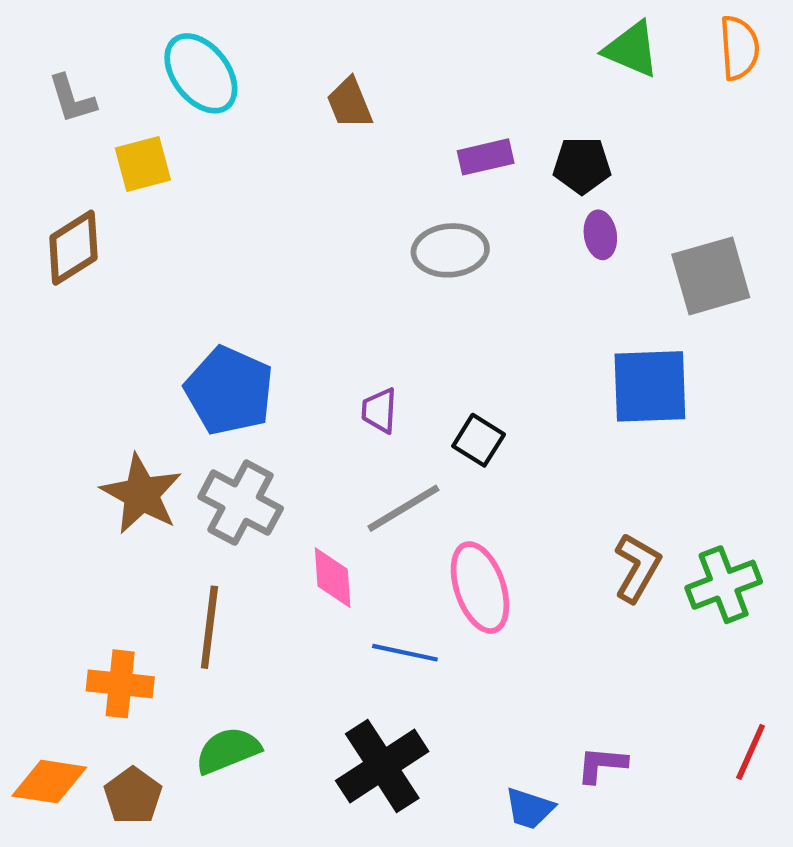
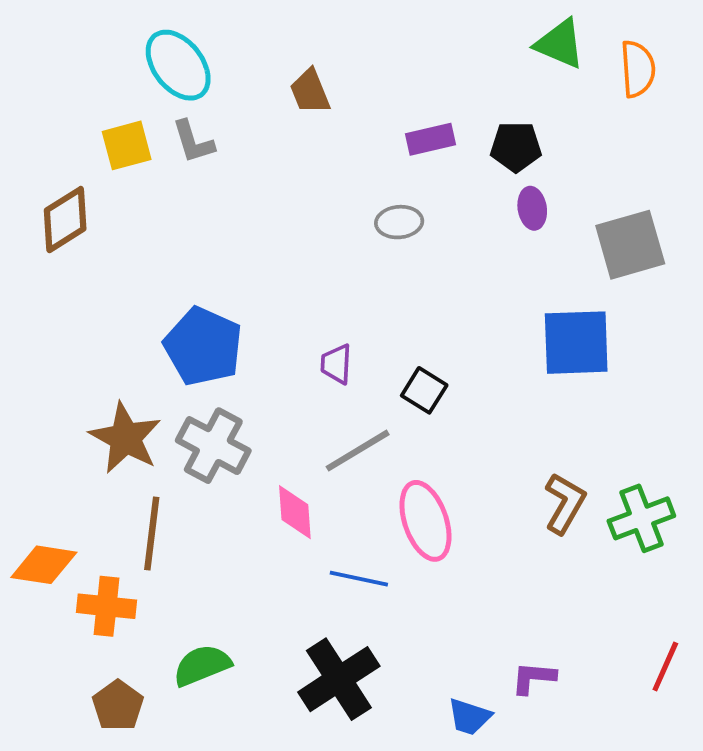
orange semicircle: (739, 48) -> (638, 69), moved
gray L-shape: (72, 99) -> (193, 142), moved
gray ellipse: (450, 250) -> (399, 222), size x0.7
brown line: (209, 627) -> (152, 533), moved
orange diamond: (49, 782) -> (44, 565), moved

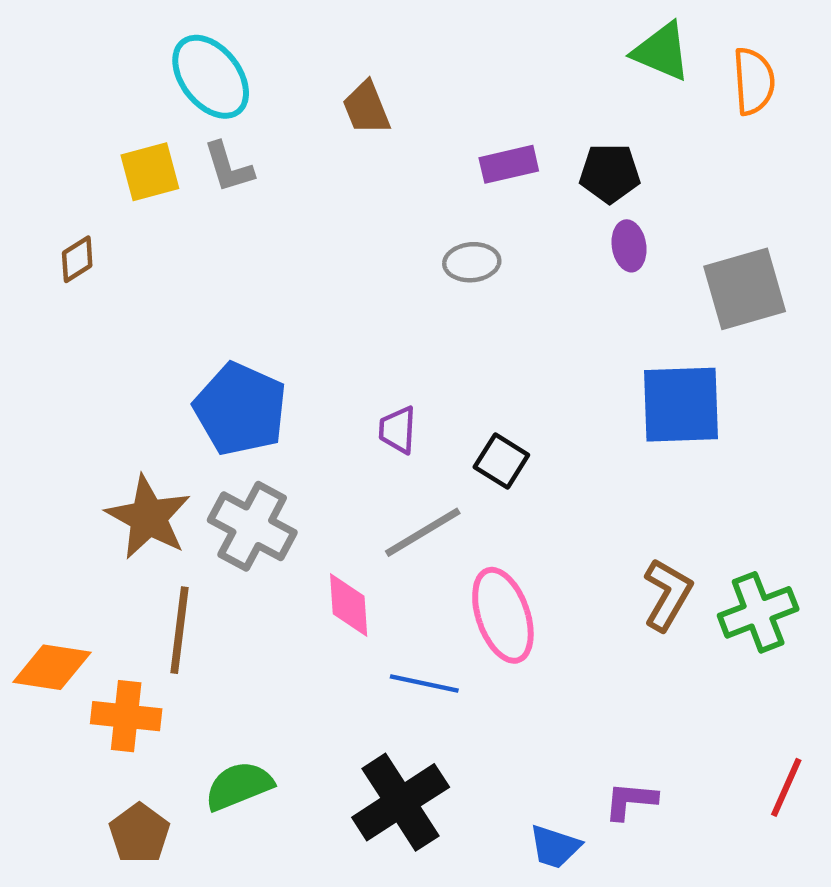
brown diamond: (65, 220) -> (77, 259), size x0.6

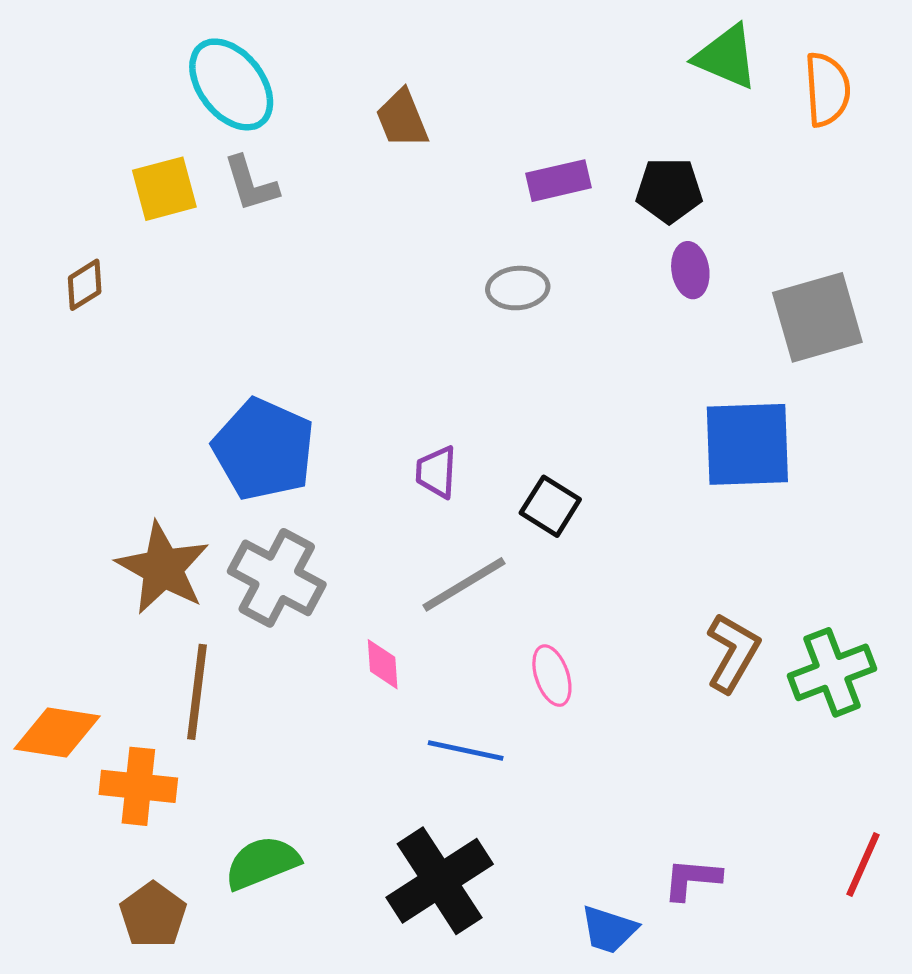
pink diamond: (349, 605) -> (383, 664), size x0.7
pink ellipse: (503, 615) -> (552, 676), size x0.6

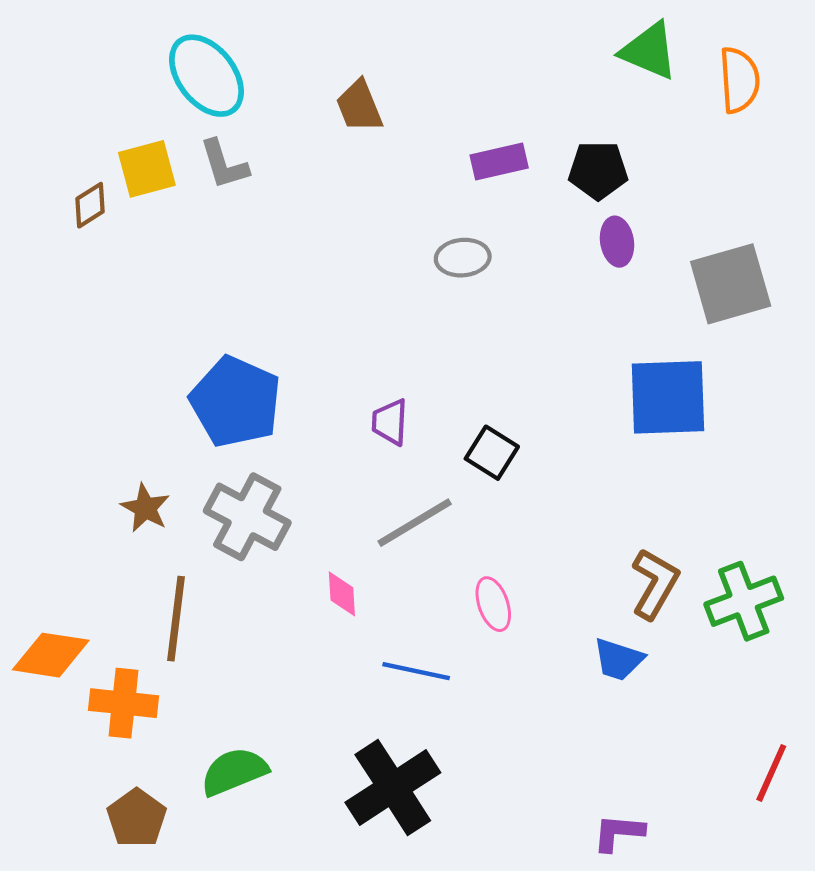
brown diamond: (85, 285) -> (90, 205), moved
brown star: (163, 568) -> (145, 508), size x0.6
purple L-shape: (692, 879) -> (618, 833), moved
blue trapezoid: (609, 930) -> (618, 659), moved

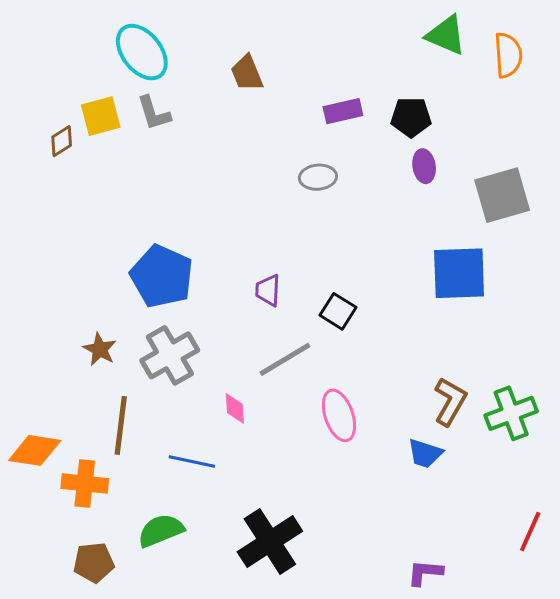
gray cross: (247, 517) -> (170, 355), turned 32
pink ellipse: (493, 604) -> (339, 415), size x1.4
blue line: (416, 671) -> (192, 461), moved
brown pentagon: (137, 818) -> (94, 563), turned 30

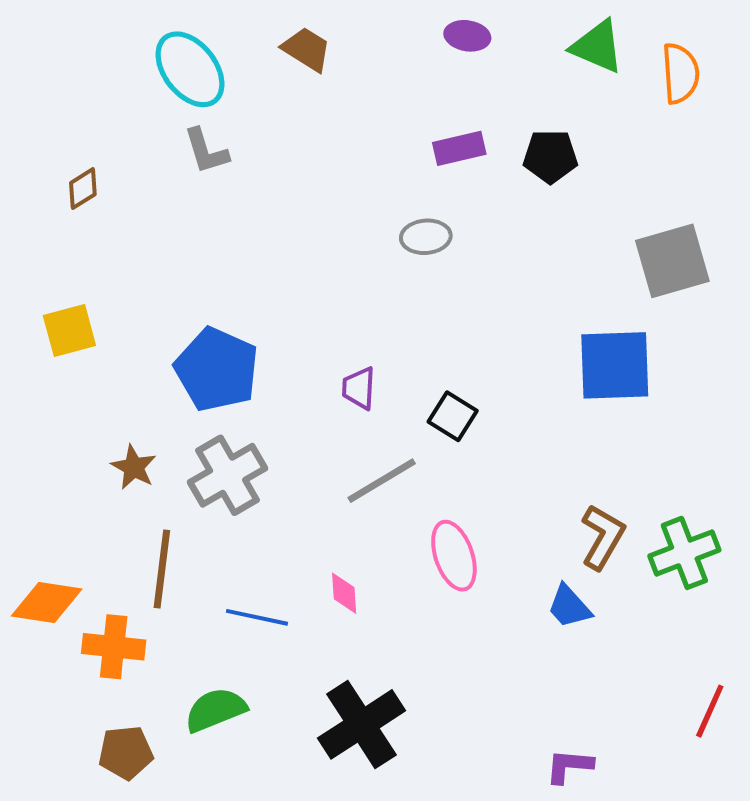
brown trapezoid: (247, 73) -> (307, 49), moved, turned 144
yellow square: (101, 116) -> (69, 331), moved
purple ellipse: (424, 166) -> (467, 36), moved, turned -72
pink diamond: (235, 408) -> (344, 593), moved
blue trapezoid: (425, 453) -> (569, 607), turned 30

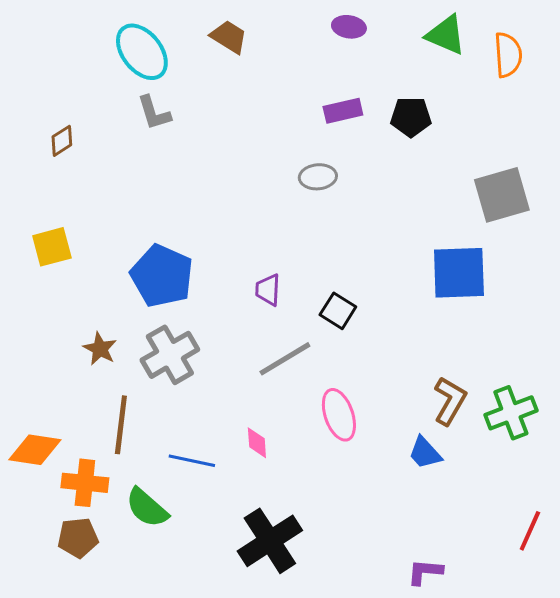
green semicircle: (215, 710) -> (147, 508), moved, turned -117
brown pentagon: (126, 753) -> (78, 538), moved

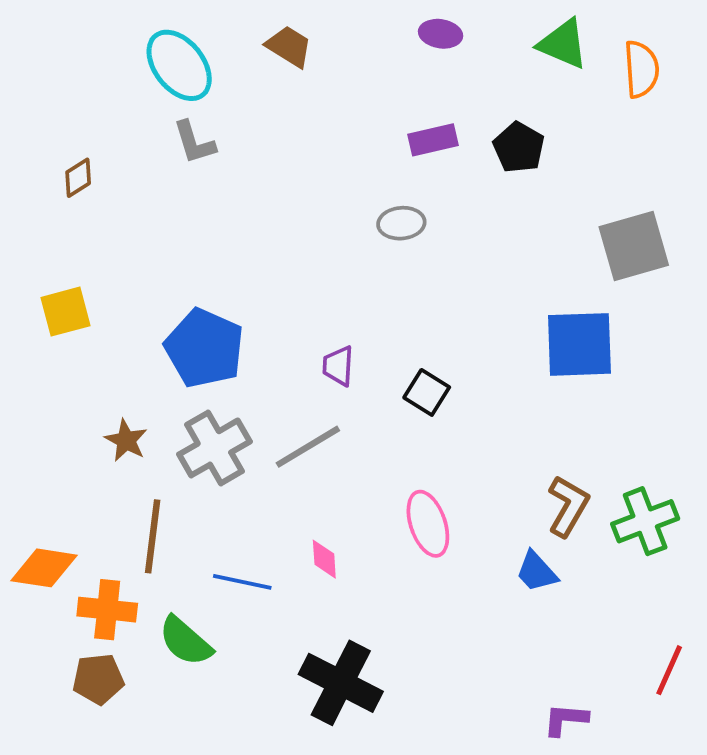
black pentagon: (411, 117) -> (519, 147), turned 30
gray line: (285, 359) -> (308, 447), moved
black cross: (270, 541) -> (341, 683), turned -30
purple L-shape: (425, 572) -> (566, 719), moved

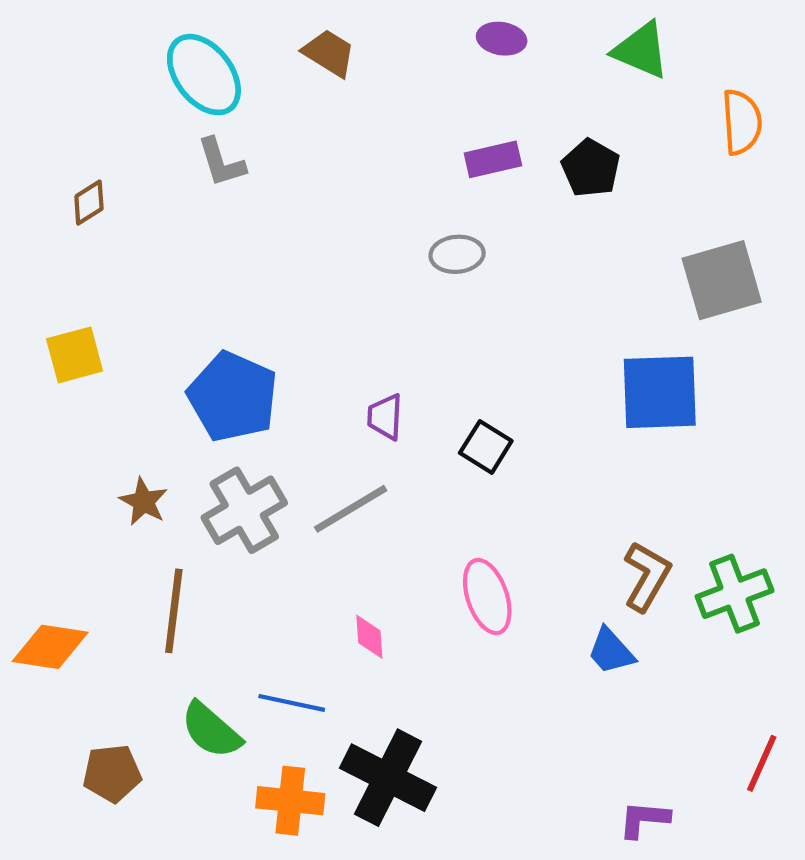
orange semicircle: (641, 69) -> (742, 122), moved
blue line: (242, 582) -> (292, 703), moved
orange cross: (107, 610) -> (290, 801), moved

